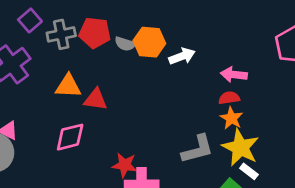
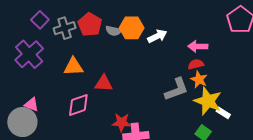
red pentagon: (95, 33) -> (90, 25), turned 30
red triangle: (96, 99) -> (104, 83), moved
gray L-shape: (198, 149) -> (176, 89), moved
white rectangle: (249, 171) -> (223, 113), moved

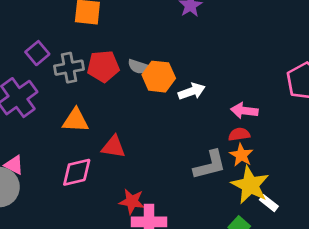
red pentagon: (90, 25) -> (103, 66), turned 30
gray semicircle: (114, 31) -> (139, 67), moved

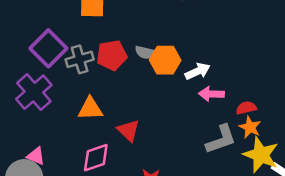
purple square: (37, 53) -> (48, 48), size x1.6
pink arrow: (244, 111) -> (211, 94), moved
red triangle: (113, 147) -> (128, 130), turned 40

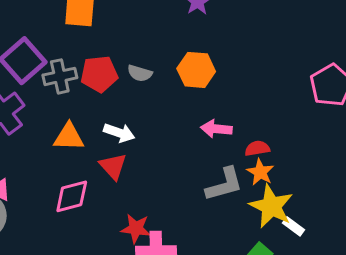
orange hexagon: (165, 60) -> (196, 70), moved
white arrow: (198, 71) -> (119, 133), moved, turned 40

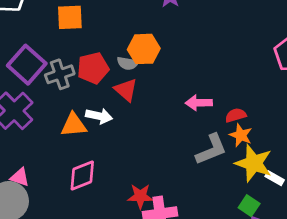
orange hexagon: (196, 70) -> (144, 49), moved
white arrow: (119, 133) -> (99, 116), moved
red triangle: (113, 166) -> (126, 90), moved

